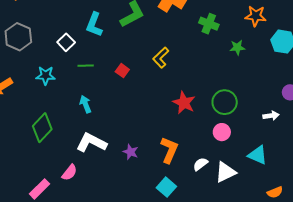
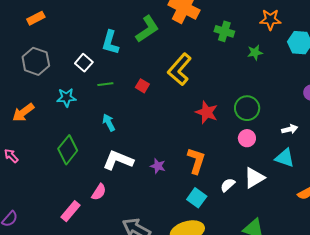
yellow L-shape: (161, 57) -> (180, 69), size x1.5
white arrow: (271, 116) -> (290, 129), moved
white semicircle: (200, 164) -> (228, 185), moved

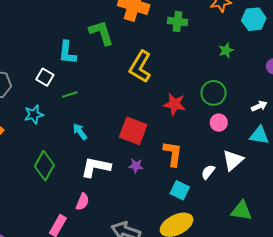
green L-shape: (147, 29) -> (101, 33), turned -64
green star: (255, 53) -> (226, 50), moved
red square: (142, 86) -> (133, 131), moved, size x2.0

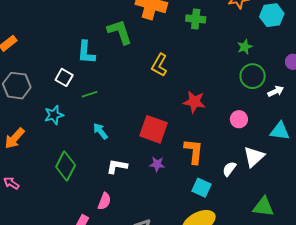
yellow L-shape: (140, 67) -> (159, 65), size x0.7
green circle: (214, 93) -> (253, 76), moved
white arrow: (259, 106) -> (276, 91), moved
white L-shape: (96, 167) -> (117, 166), size x0.7

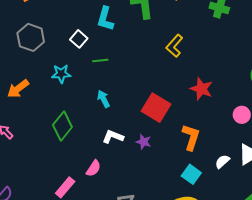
purple star: (157, 164) -> (144, 142), moved

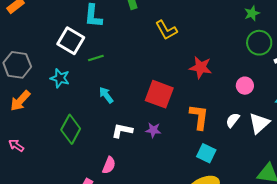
gray hexagon: (31, 37) -> (17, 65), moved
white square: (79, 39) -> (71, 41), size x1.5
yellow L-shape: (174, 46) -> (166, 30), turned -60
cyan star: (61, 74) -> (60, 78), turned 30
white semicircle: (222, 162) -> (233, 120), moved

